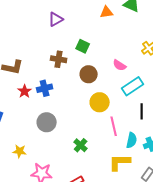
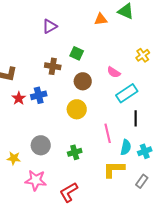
yellow circle: (100, 102) -> (77, 109), moved
gray circle: (47, 122) -> (41, 145), moved
green cross: (81, 145) -> (75, 152), turned 32

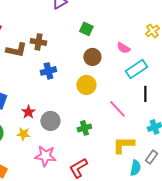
brown cross: (53, 66) -> (38, 42), moved
red star: (19, 98) -> (28, 112), moved
pink line: (108, 133) -> (117, 109), turned -30
cyan semicircle: (126, 147) -> (135, 168), moved

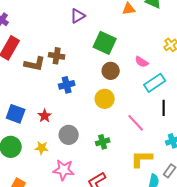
green square: (86, 29) -> (105, 43), size x1.6
red star: (28, 112) -> (45, 116), moved

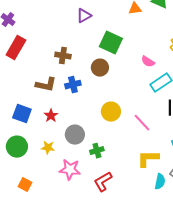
brown L-shape: (35, 64) -> (46, 85), moved
brown circle: (111, 71) -> (100, 68), moved
yellow circle: (105, 99) -> (111, 112), moved
green cross: (103, 142) -> (97, 151), moved

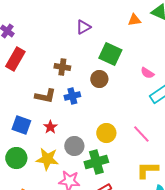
yellow circle: (111, 112) -> (106, 133), moved
yellow star: (48, 148) -> (47, 159), size x1.6
green cross: (97, 151) -> (96, 162), size x1.6

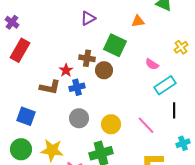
orange triangle: (134, 20) -> (138, 21), moved
brown cross: (62, 67) -> (87, 58), moved
red star: (50, 127) -> (66, 70), moved
gray circle: (74, 146) -> (79, 118), moved

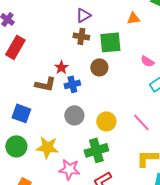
green square: (115, 45) -> (110, 42), turned -30
brown cross: (87, 58) -> (81, 36), moved

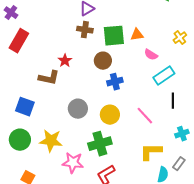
orange triangle: (133, 18) -> (137, 35), moved
blue cross: (72, 84) -> (115, 82), moved

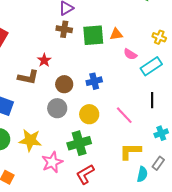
yellow cross: (180, 38) -> (159, 37), turned -32
brown circle: (103, 61) -> (64, 84), moved
cyan rectangle: (164, 76) -> (151, 66), moved
pink star: (73, 163) -> (52, 162), turned -30

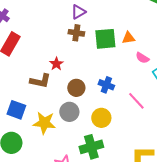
blue cross: (94, 81) -> (106, 85), turned 35
pink line: (124, 115) -> (136, 101), moved
yellow star: (30, 140) -> (44, 123), moved

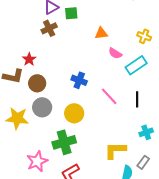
brown cross: (76, 33) -> (49, 28), turned -35
green square: (105, 39) -> (71, 13), moved, size x0.6
brown circle: (76, 88) -> (37, 83), moved

